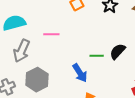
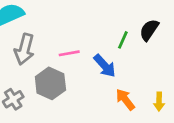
pink line: (51, 34) -> (69, 53), moved
green line: (97, 56) -> (123, 40), turned -56

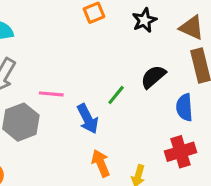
black semicircle: (149, 30) -> (153, 77), moved

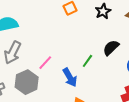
pink line: (51, 94) -> (45, 63), turned -49

